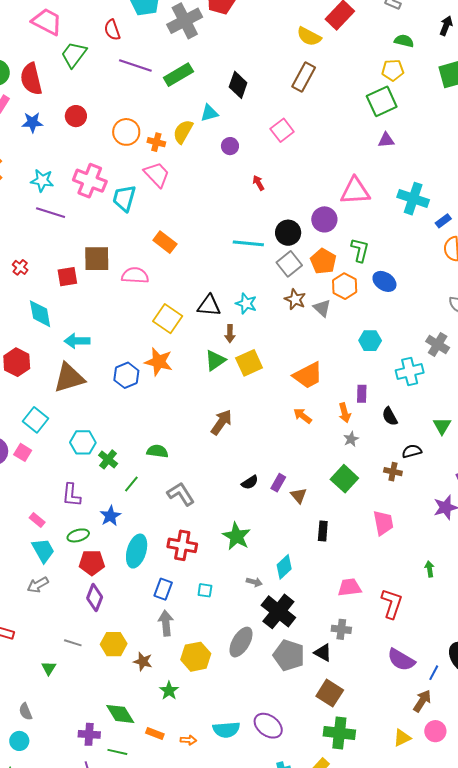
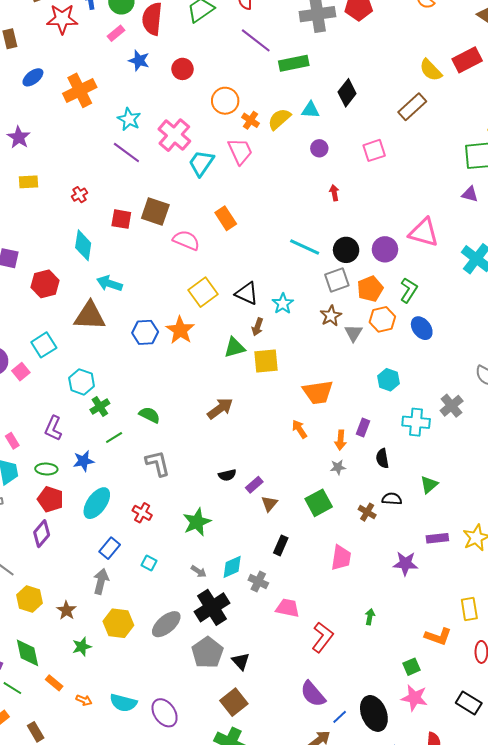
red cross: (182, 545) -> (142, 513), size x0.7
gray cross: (341, 629) -> (258, 581), moved
yellow hexagon: (114, 644) -> (29, 599), moved

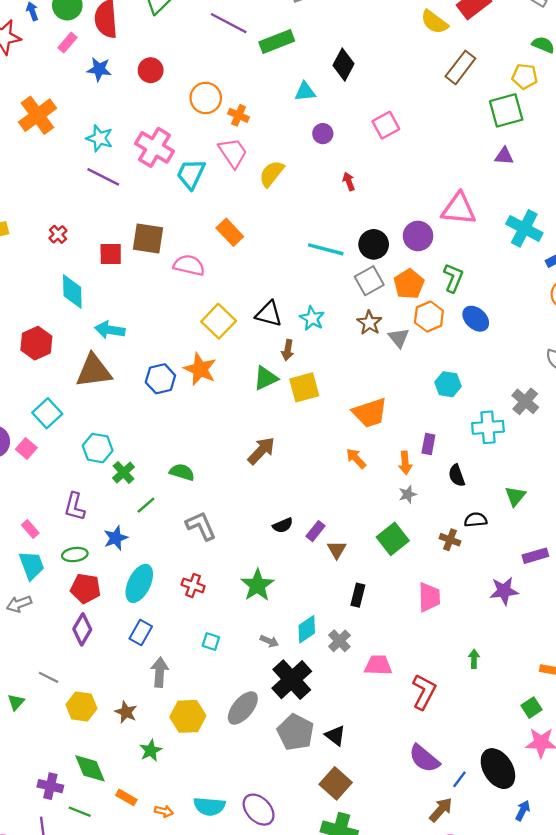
brown rectangle: (412, 107) -> (460, 67), moved
yellow semicircle: (279, 119) -> (272, 174), moved
blue rectangle: (110, 548) -> (141, 633), moved
gray cross: (258, 581) -> (339, 641), turned 30

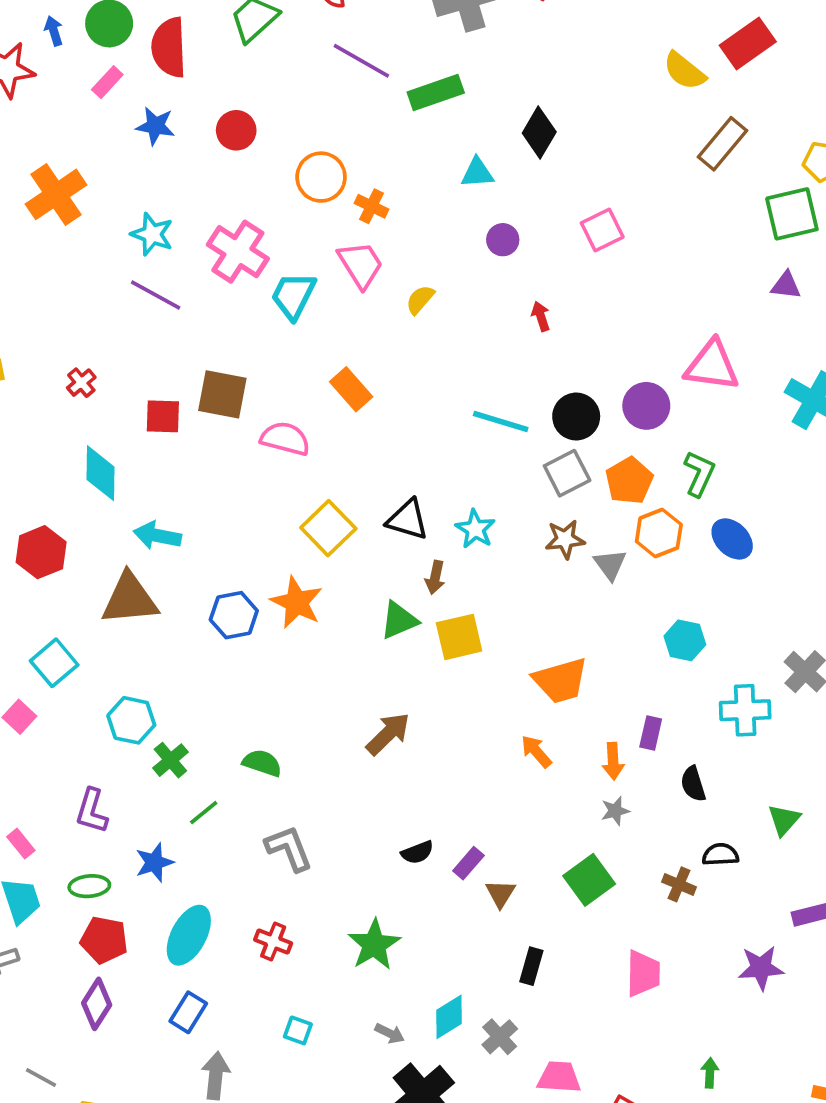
yellow semicircle: (272, 174) -> (420, 300), size x0.7
brown star: (369, 323) -> (565, 539), turned 30

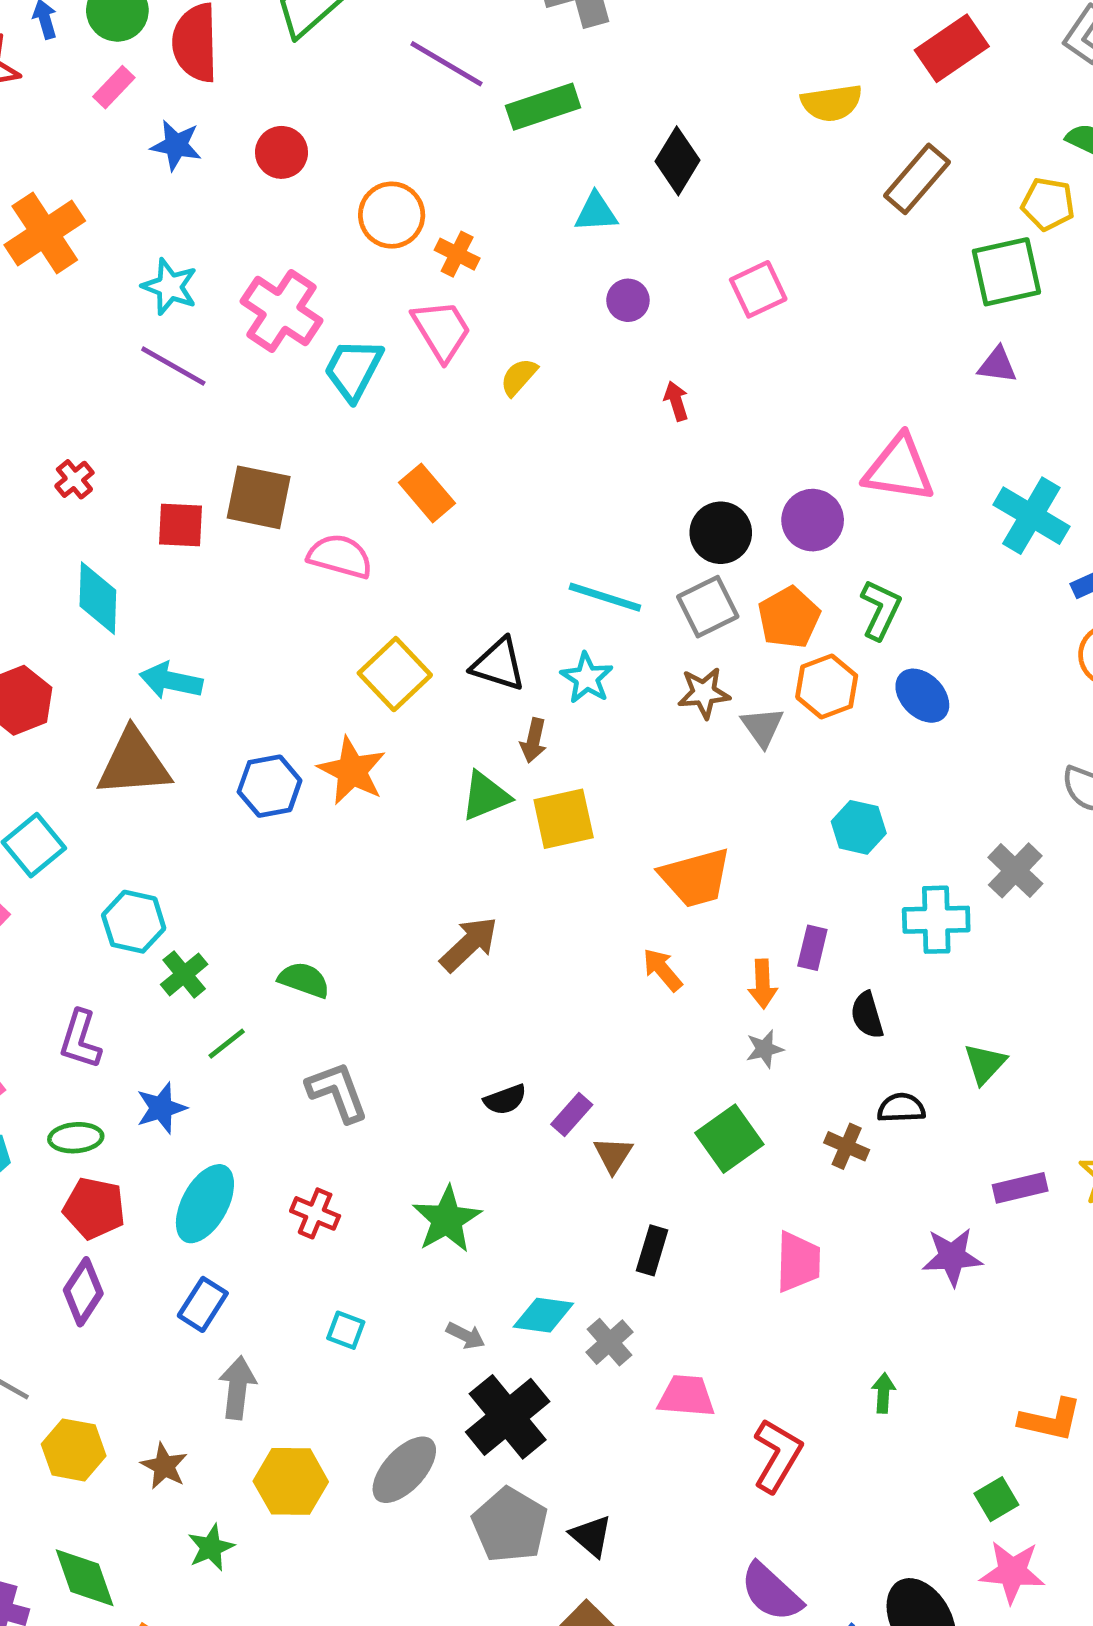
yellow semicircle: (684, 71) -> (832, 103), moved, turned -48
cyan line: (501, 421) -> (605, 597), moved
cyan diamond: (449, 1017) -> (543, 1315), turned 39

